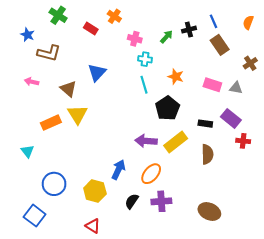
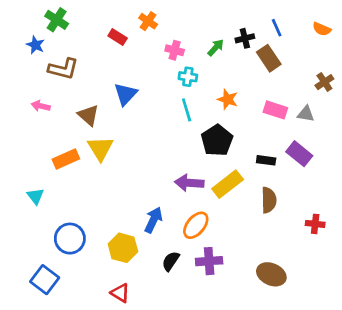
green cross: (58, 15) -> (57, 20), moved
orange semicircle: (248, 22) -> (322, 29), turned -88
brown rectangle: (220, 45) -> (269, 58), moved
red cross: (243, 141) -> (315, 224), moved

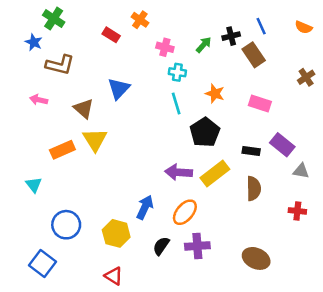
gray triangle: (306, 114) -> (301, 171), moved

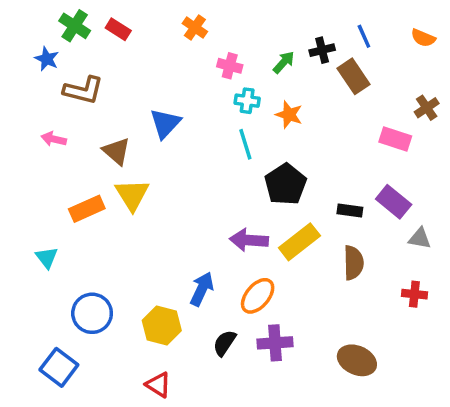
red rectangle: (111, 35) -> (118, 29), moved
orange star: (215, 94) -> (289, 115), moved
pink rectangle: (260, 104) -> (395, 139), moved

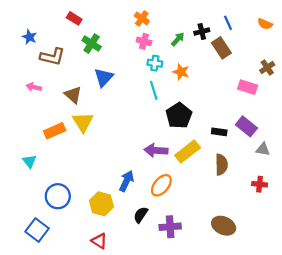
green cross: (75, 26) -> (92, 44), moved
orange cross: (195, 27) -> (142, 18), moved
purple cross: (275, 343) -> (170, 227), moved

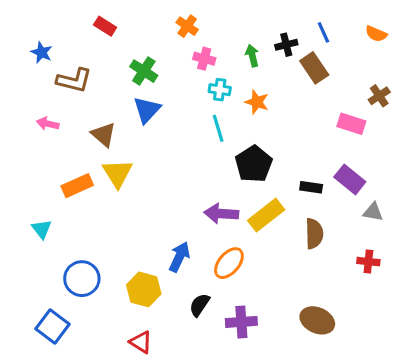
orange cross: (142, 18) -> (187, 26), moved
green arrow: (178, 39) -> (252, 56), turned -56
green cross: (92, 44) -> (144, 71), moved

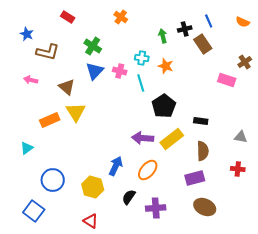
pink cross: (204, 59) -> (120, 71), moved
purple rectangle: (350, 179) -> (195, 178), moved, turned -54
cyan triangle: (42, 229) -> (27, 148), turned 32

